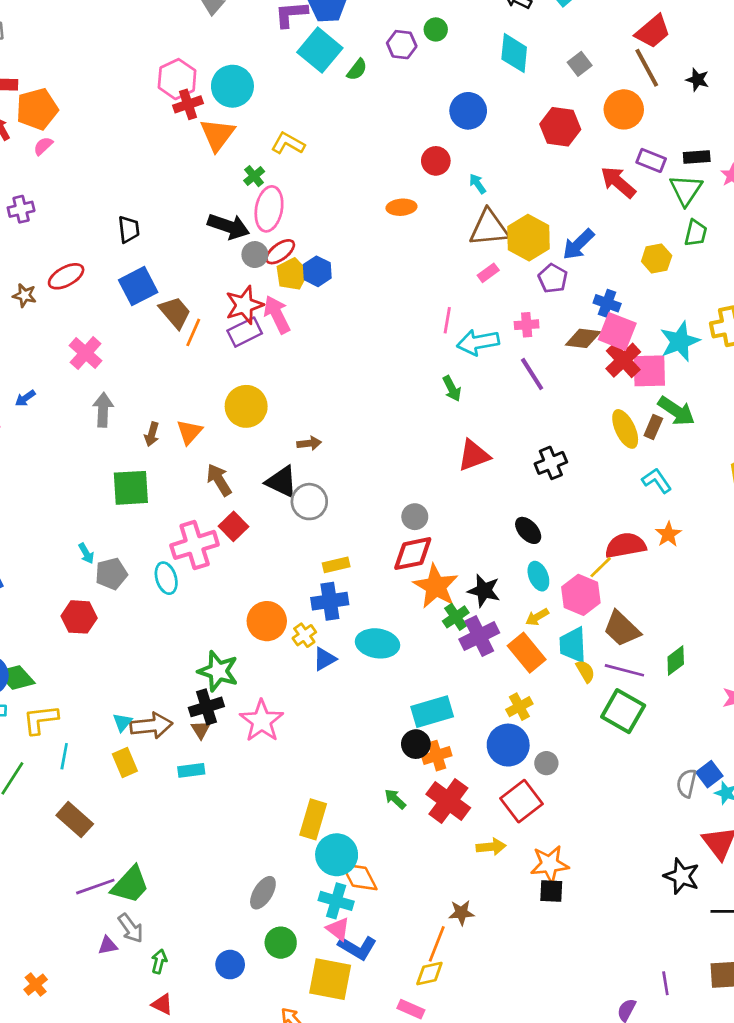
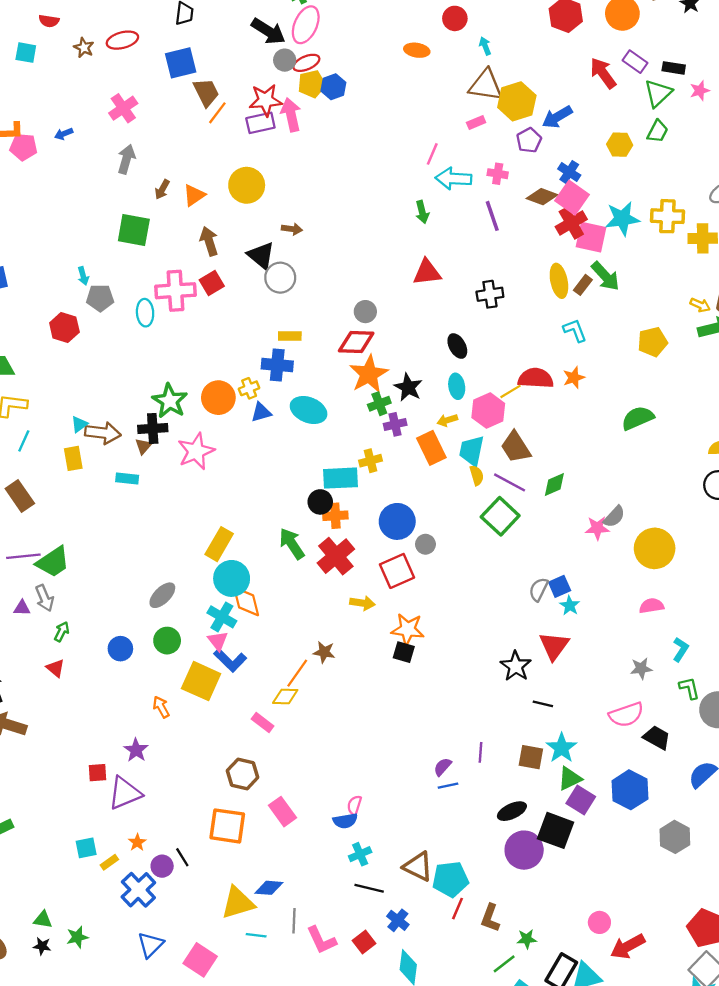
orange circle: (267, 621) -> (218, 398), moved
purple cross: (479, 636) -> (395, 424), size x0.7
yellow cross: (519, 707) -> (371, 461), moved
green arrow: (395, 799) -> (292, 544), size x1.6

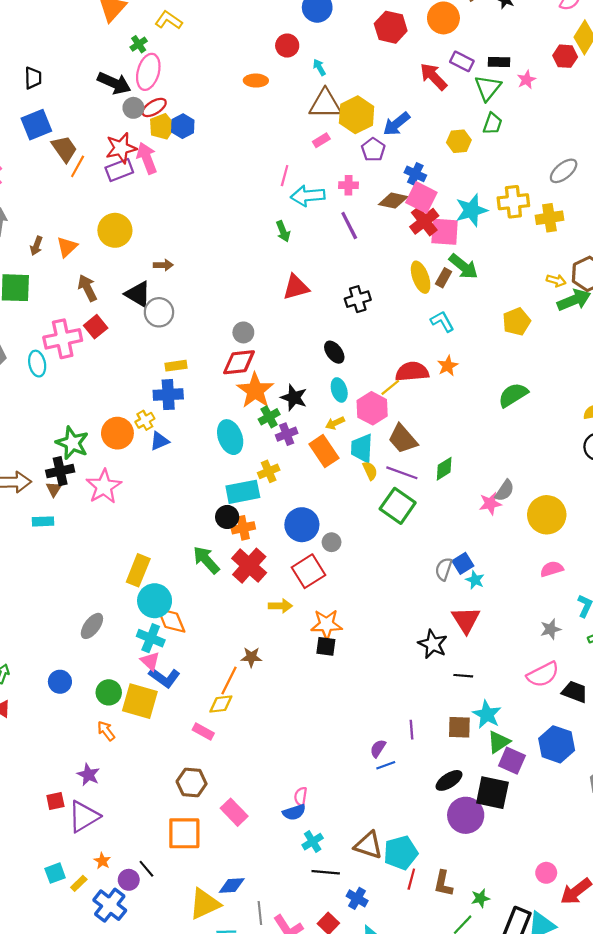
cyan ellipse: (309, 410) -> (230, 437), moved, turned 56
green circle: (167, 641) -> (109, 692), moved

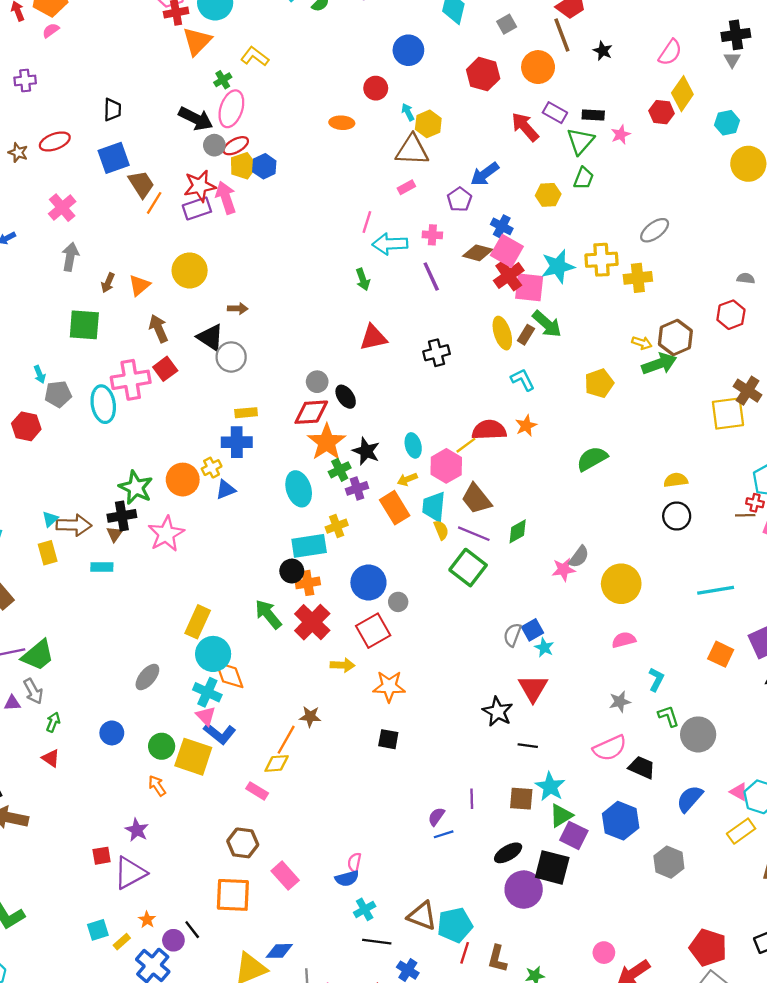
yellow hexagon: (357, 115) -> (428, 124), moved, size x0.7
black ellipse: (334, 352) -> (346, 397), moved
cyan ellipse: (37, 364) -> (103, 404), size x1.4
black square: (326, 646) -> (388, 739), moved

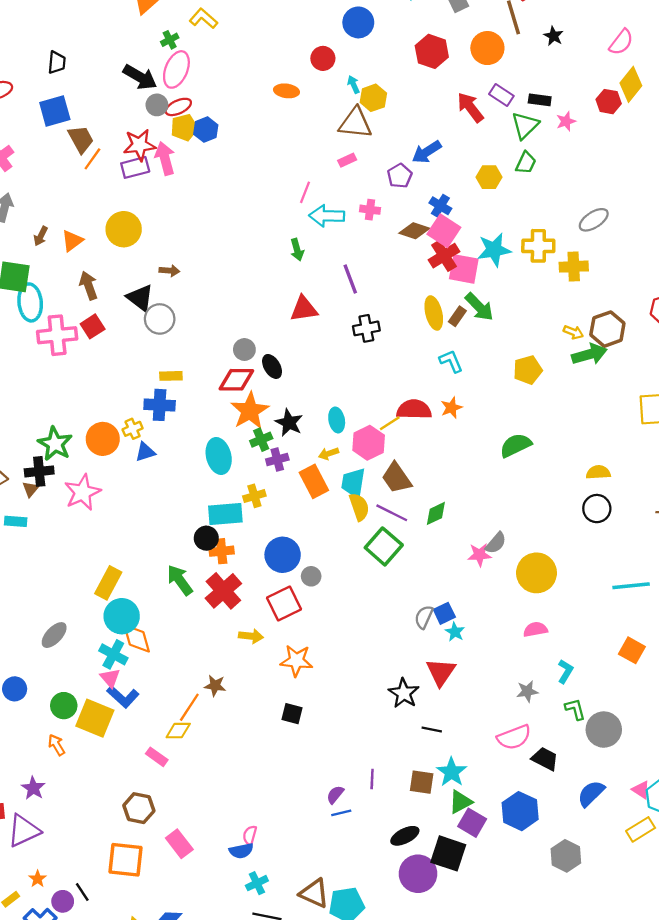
purple line: (431, 276) -> (350, 279), moved
cyan ellipse: (103, 404) -> (30, 302), moved
yellow semicircle: (441, 530) -> (359, 507), size x1.4

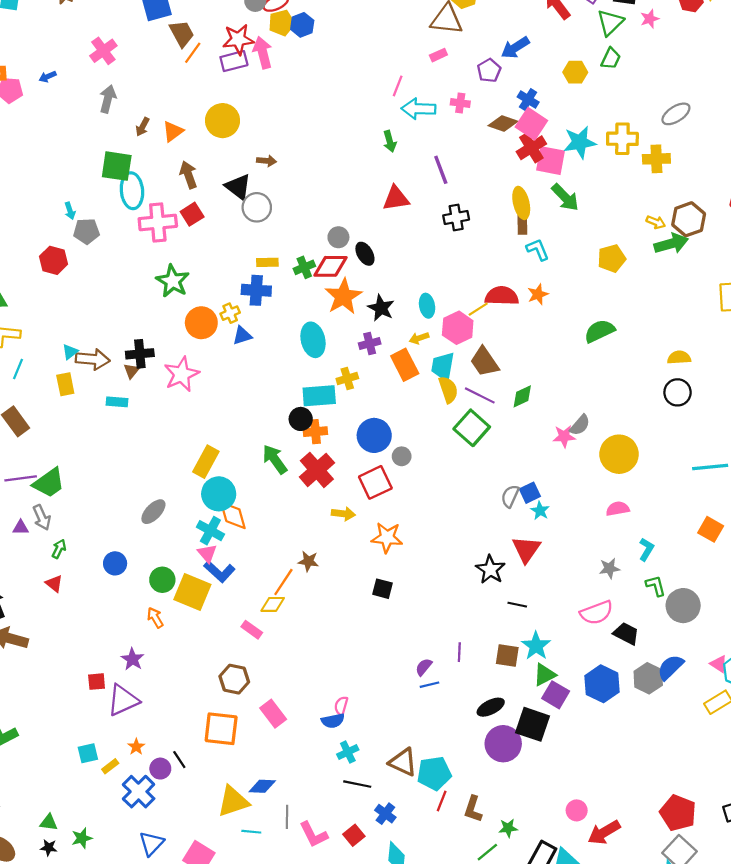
brown rectangle: (457, 316) -> (522, 225), moved, turned -36
green cross: (261, 440) -> (304, 267), moved
green star: (55, 444) -> (173, 281), moved
gray hexagon: (566, 856) -> (648, 678), moved

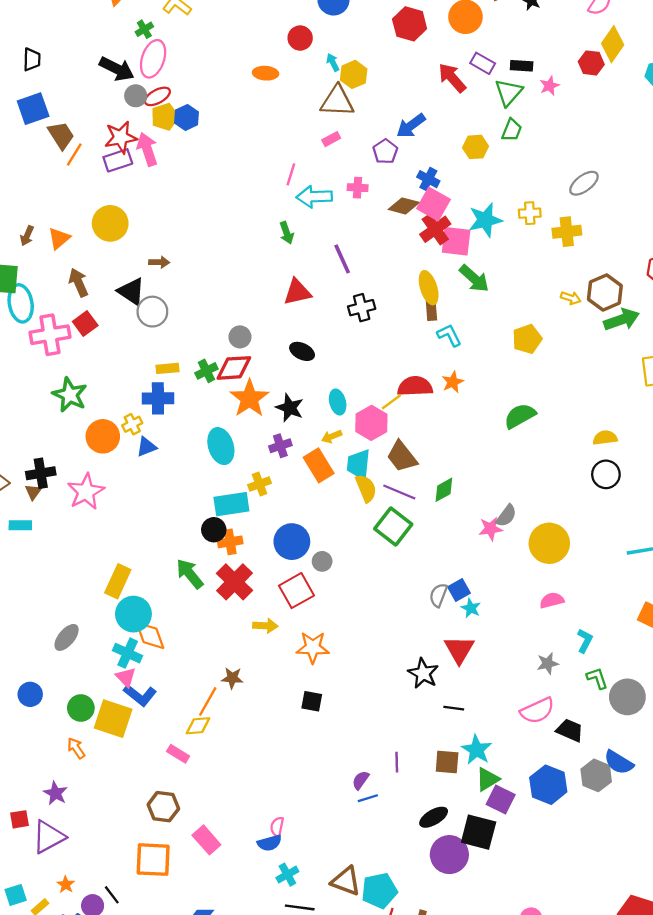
yellow cross: (622, 139) -> (530, 213), size x0.7
green arrow: (671, 244) -> (622, 320), moved
black ellipse: (365, 254) -> (302, 351), moved, turned -30
blue semicircle: (670, 667) -> (619, 762), turned -100

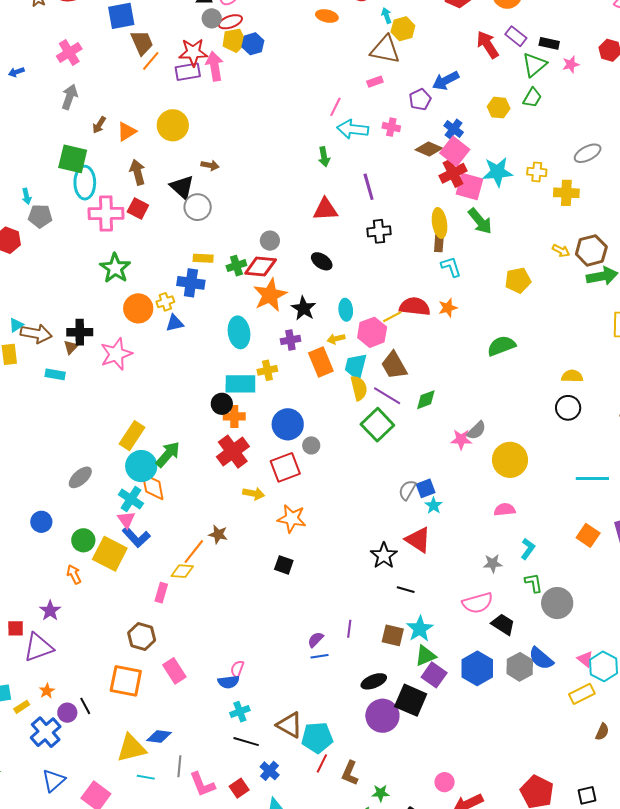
red square: (85, 324) -> (138, 209), turned -35
green arrow: (190, 574) -> (168, 454), moved, turned 72
red triangle: (459, 650) -> (418, 540), turned -36
pink rectangle: (178, 754) -> (161, 593), turned 66

